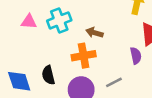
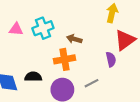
black semicircle: (48, 75) -> (33, 77), turned 105

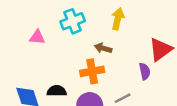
yellow arrow: (112, 13) -> (118, 19), moved
cyan cross: (43, 28) -> (73, 21), moved

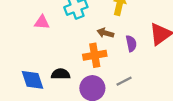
purple semicircle: (145, 71) -> (131, 43), moved

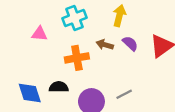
purple semicircle: (131, 43) -> (130, 43), moved, turned -35
orange cross: (95, 55) -> (77, 58), moved

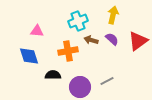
yellow arrow: (119, 16) -> (113, 15), moved
cyan cross: (75, 18) -> (78, 21), moved
blue diamond: (30, 93) -> (29, 56), moved

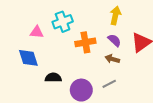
cyan cross: (78, 21) -> (63, 22), moved
brown arrow: (91, 40) -> (112, 59), moved
orange cross: (68, 51) -> (85, 42), moved

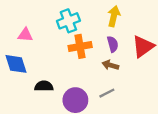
cyan cross: (63, 22) -> (68, 21), moved
purple semicircle: (114, 40) -> (113, 44), turned 32

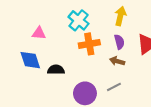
cyan cross: (68, 21) -> (79, 20), turned -30
black semicircle: (44, 86) -> (56, 70), moved

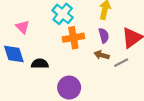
pink triangle: (39, 33) -> (23, 27), turned 40
gray line: (114, 87) -> (121, 63), moved

